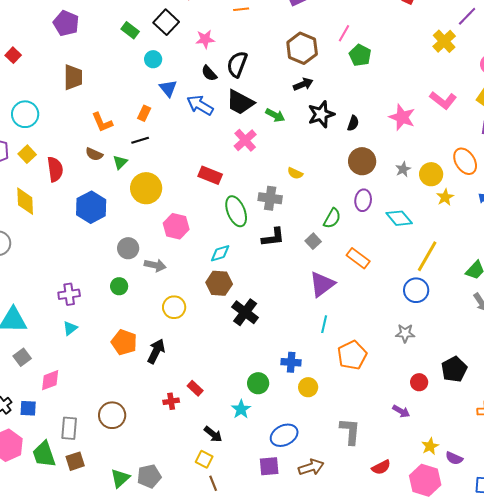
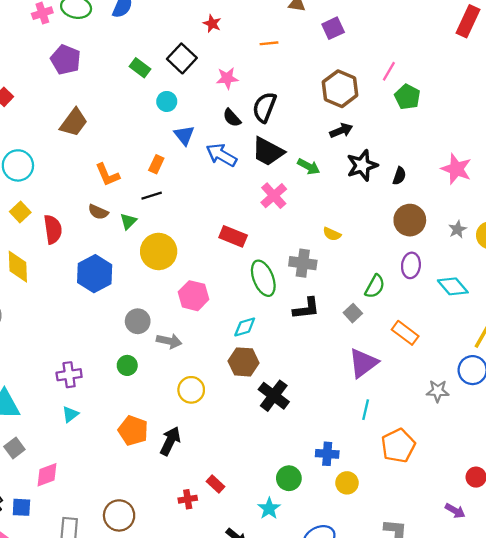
brown trapezoid: (73, 77) -> (74, 122), turned 36
gray star: (405, 333) -> (438, 391), moved

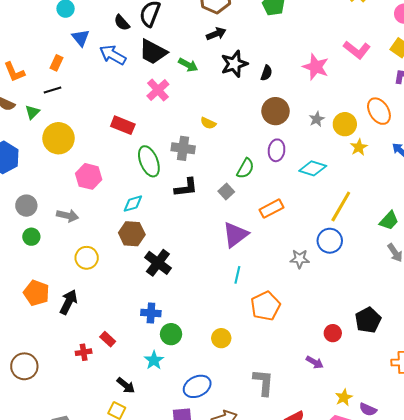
cyan diamond: (453, 286) -> (313, 168), turned -32
gray circle: (138, 321) -> (26, 206), moved
orange rectangle: (405, 333) -> (271, 209), turned -65
blue cross: (327, 454) -> (151, 313), moved

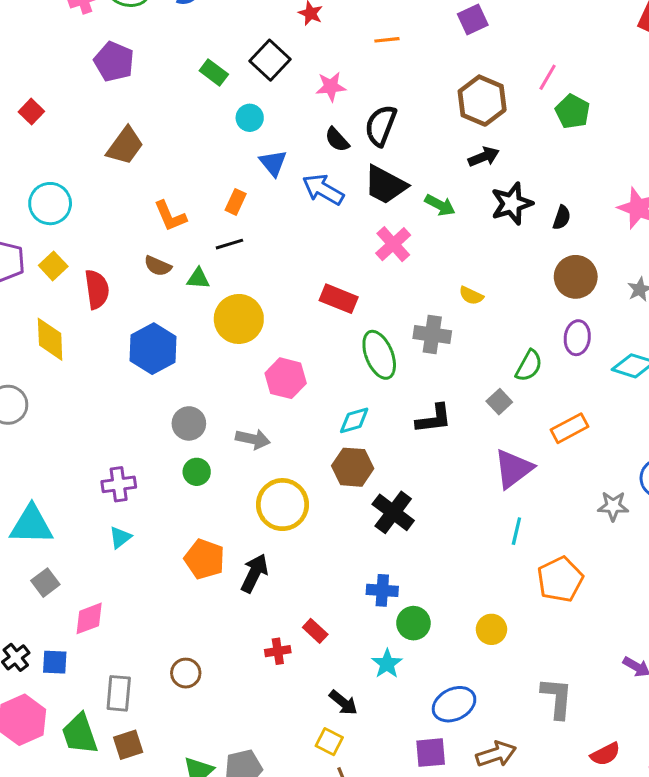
green triangle: (32, 112) -> (198, 278), turned 49
black L-shape: (186, 187) -> (434, 419), moved
yellow circle: (87, 258) -> (282, 505), size x1.4
brown circle: (24, 366) -> (186, 673), size x0.7

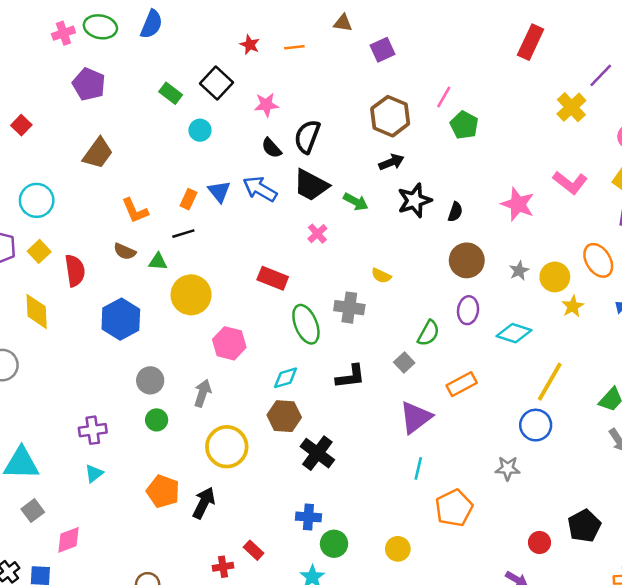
orange line: (387, 40) -> (294, 47), moved
blue triangle: (273, 163) -> (219, 191), moved
pink cross: (393, 244) -> (317, 234), size x0.7
gray arrow: (253, 439) -> (203, 393), turned -84
gray star: (613, 506) -> (508, 468), moved

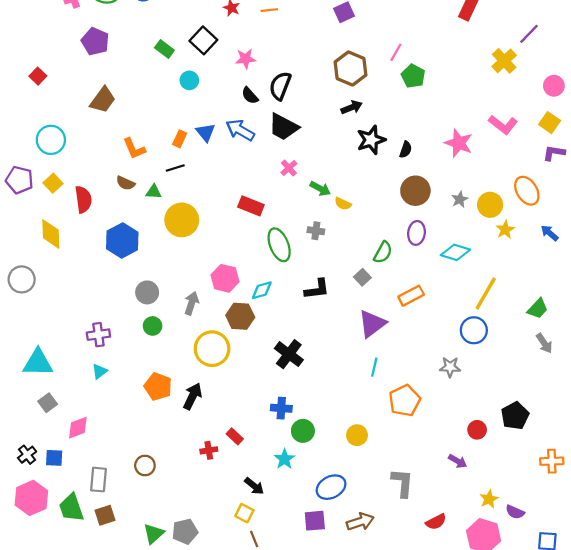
green arrow: (356, 202) -> (320, 189), moved
gray cross: (349, 308) -> (316, 231), size x0.7
pink hexagon: (229, 343) -> (225, 278), moved
brown hexagon: (284, 416) -> (240, 316), moved

